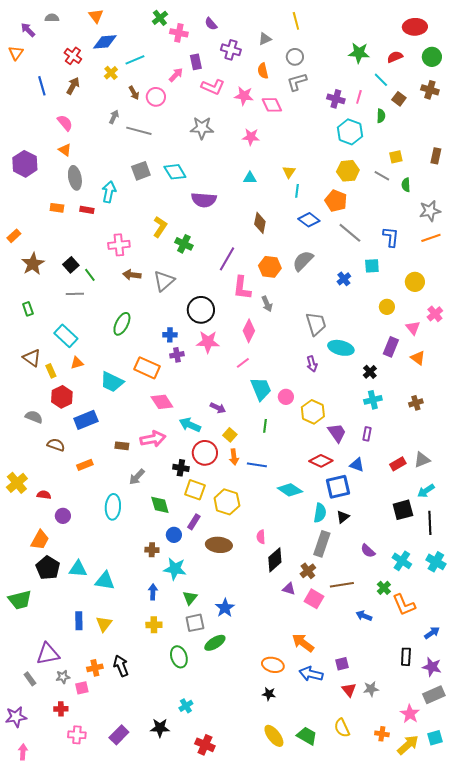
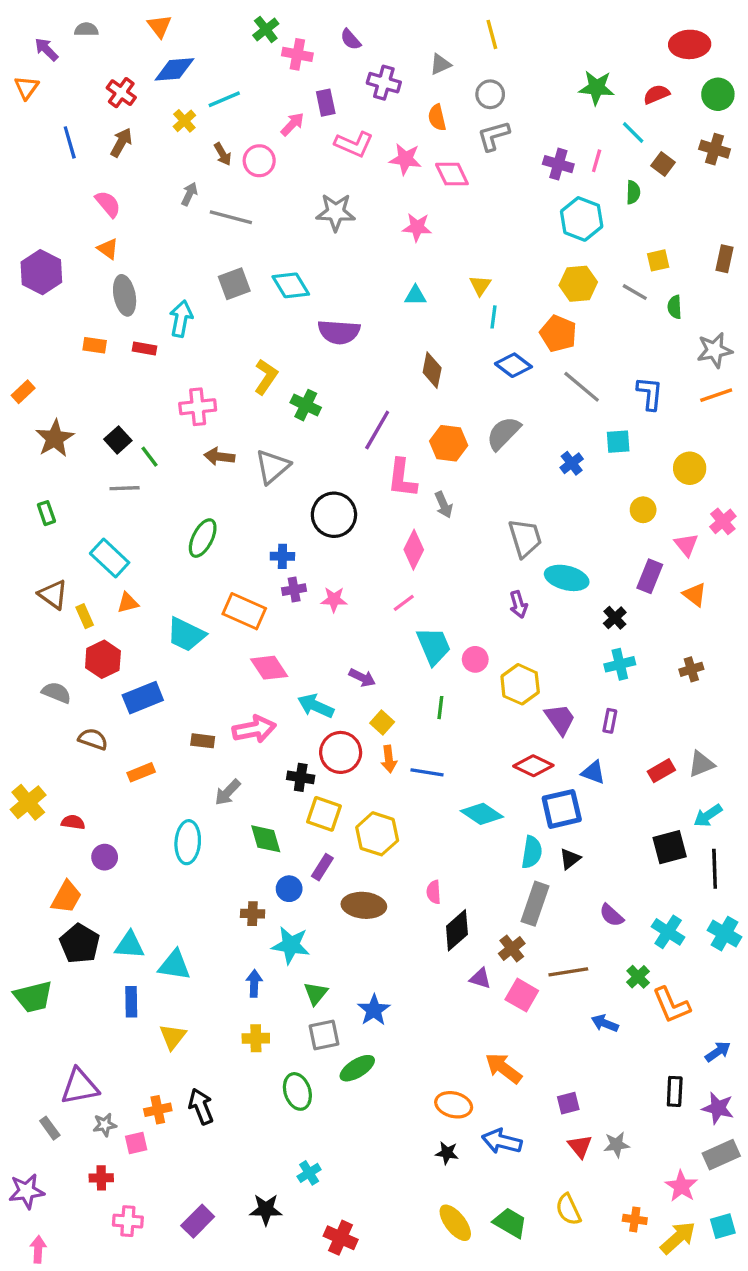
pink star: (208, 342) -> (334, 600), moved, size x0.7
blue rectangle: (79, 621) -> (131, 1002), moved
blue arrow: (311, 674) -> (502, 1141), moved

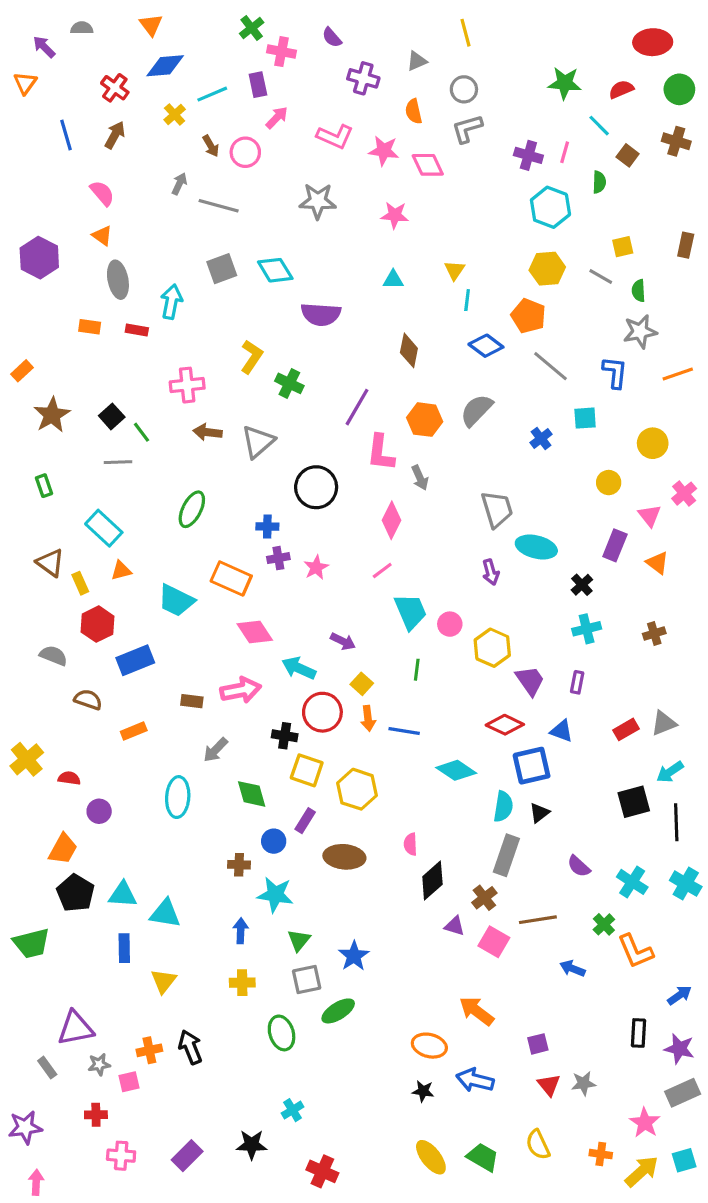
purple rectangle: (326, 103) -> (258, 85), moved
gray star: (715, 350) -> (640, 332), moved
pink star: (334, 600) -> (316, 567), turned -30

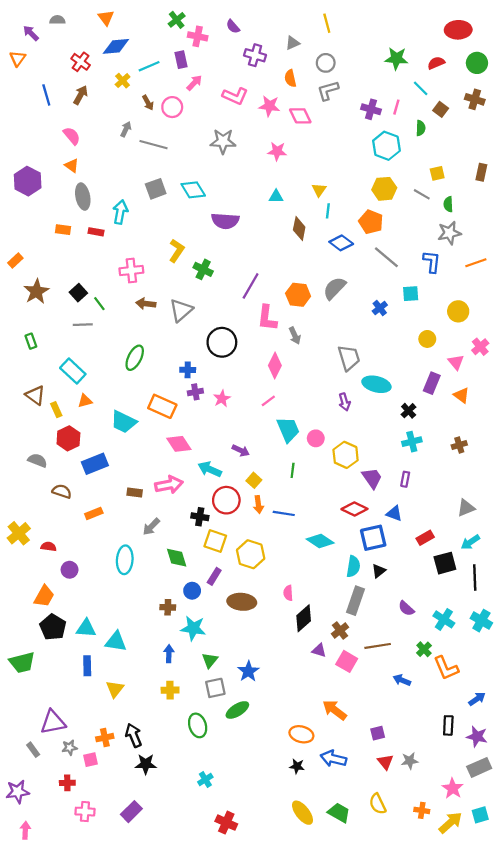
brown diamond: (409, 350) -> (299, 229), moved
red rectangle: (626, 729) -> (425, 538), moved
black star: (252, 1145) -> (146, 764), moved

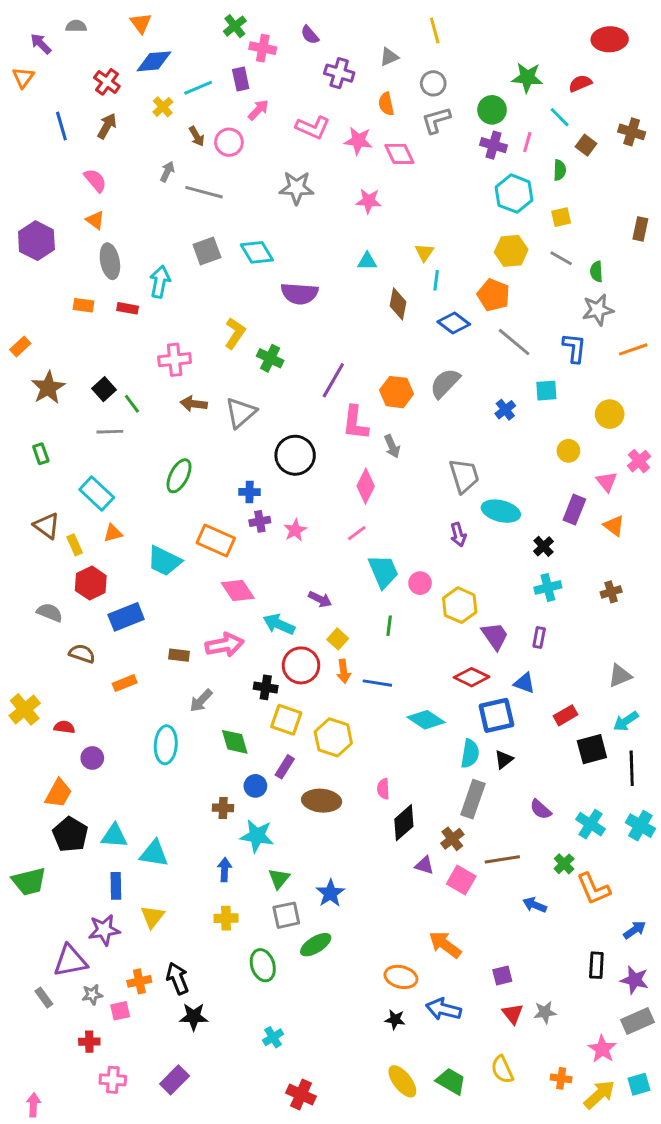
green circle: (477, 63) -> (492, 110), moved
yellow square: (437, 173) -> (561, 217), moved
purple star: (18, 792) -> (104, 930), moved

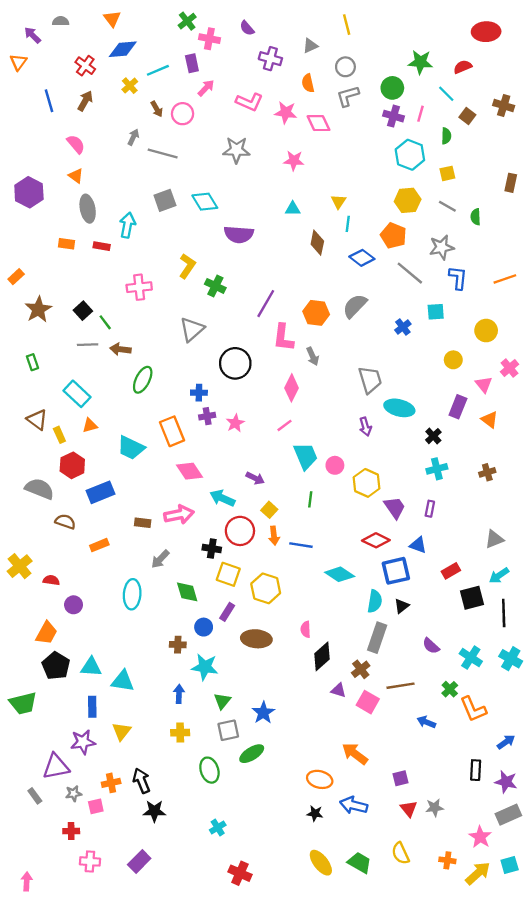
gray star: (598, 310) -> (442, 247), moved
brown arrow: (194, 404) -> (120, 349), moved
orange rectangle: (216, 540) -> (172, 431), turned 44
gray semicircle: (50, 612) -> (40, 489), size x1.4

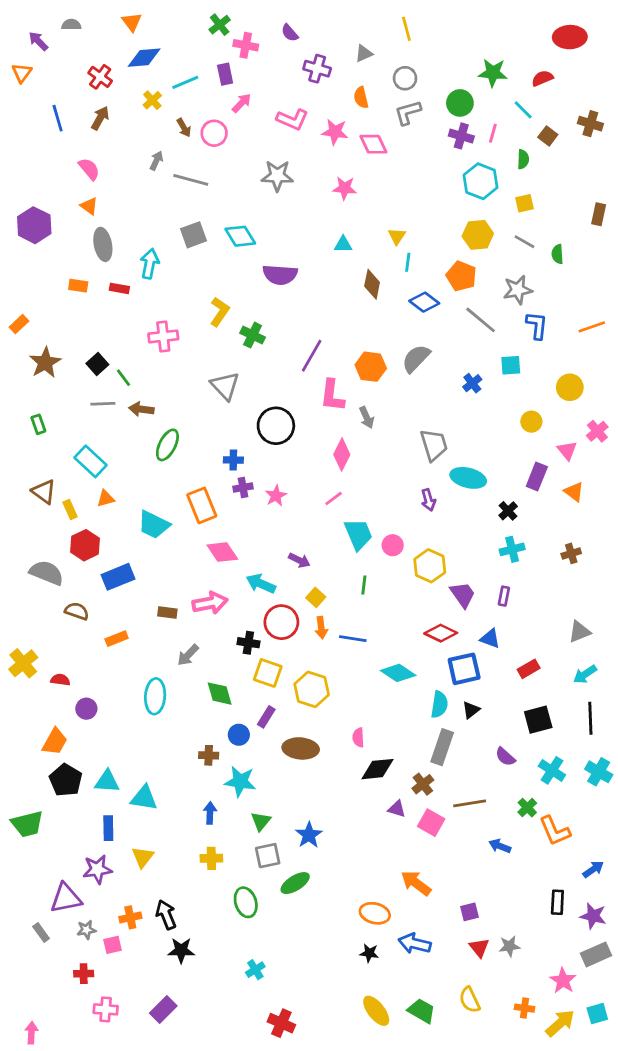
gray triangle: (192, 329) -> (225, 386), turned -32
black square: (472, 598) -> (538, 720), moved
black diamond: (322, 656) -> (378, 769), turned 36

